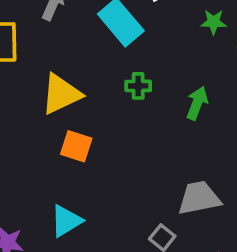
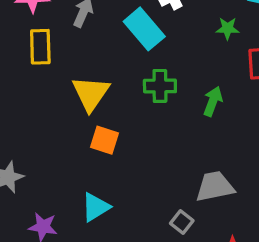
green cross: (138, 86) -> (160, 86), size x1.4
yellow triangle: (61, 94) -> (91, 93), turned -30

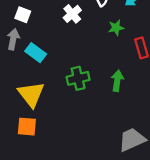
cyan rectangle: (144, 29) -> (36, 53), moved, size x0.7
orange square: (104, 140) -> (27, 127), moved

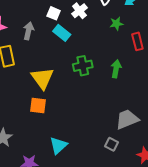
white square: (23, 15) -> (54, 13), moved
cyan rectangle: (36, 53) -> (62, 33), moved

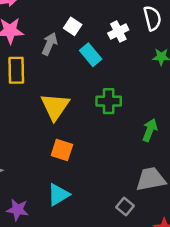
white square: (54, 13) -> (73, 26), moved
green arrow: (116, 69) -> (150, 130), moved
orange square: (38, 105) -> (62, 150), moved

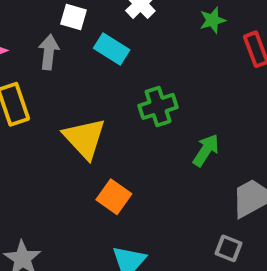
green arrow: (150, 130) -> (206, 150), moved, turned 30
orange square: (62, 150) -> (114, 197), turned 35

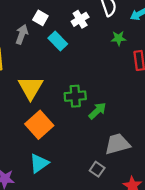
green cross: (158, 106) -> (75, 96), moved
orange square: (114, 197) -> (39, 125), size x1.4

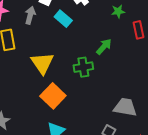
green arrow: (97, 111) -> (104, 47), moved
gray trapezoid: (117, 144) -> (125, 107), turned 30

